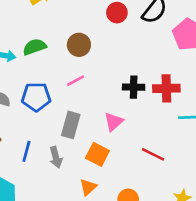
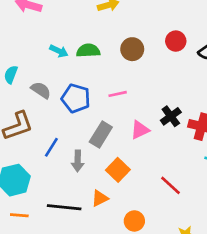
brown circle: (79, 45) -> (132, 49), moved
black cross: (134, 87) -> (171, 116), turned 36
pink triangle: (114, 122) -> (140, 130), moved

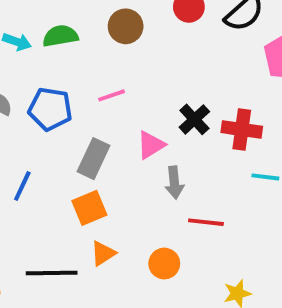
gray arrow: (78, 161) -> (174, 183), moved
orange square: (118, 170) -> (89, 208), moved, turned 30
red line: (171, 185) -> (206, 222), turned -30
orange circle: (134, 221) -> (164, 264), moved

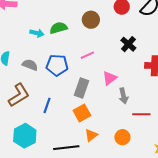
black cross: (194, 119) -> (128, 44), moved

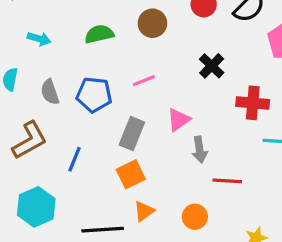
cyan arrow: (37, 33) -> (39, 39), moved
gray semicircle: (30, 65) -> (50, 92), turned -133

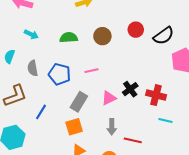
black cross: (212, 66) -> (130, 89), moved
gray arrow: (200, 150) -> (112, 127), moved

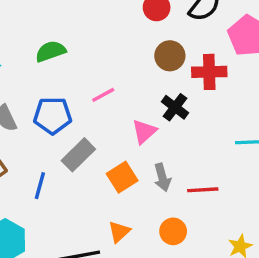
brown circle: (102, 36) -> (170, 56), moved
red cross: (156, 95) -> (209, 72), moved
gray rectangle: (79, 102) -> (78, 155), moved, turned 30
orange square: (74, 127) -> (122, 177), moved

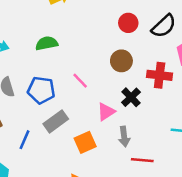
brown circle: (170, 56) -> (121, 61), moved
pink line: (103, 95) -> (80, 81), turned 66
gray arrow: (162, 177) -> (124, 137), moved

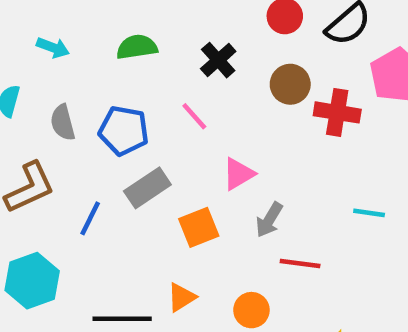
brown circle: (121, 61) -> (290, 84), moved
black cross: (131, 97) -> (218, 60), moved
gray arrow: (124, 137) -> (269, 220), turned 36

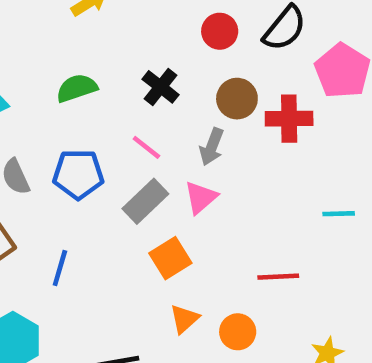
gray rectangle: (147, 188) -> (145, 201), moved
gray arrow: (269, 220) -> (212, 147), moved
orange triangle: (181, 297) -> (184, 319), moved

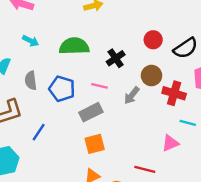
green semicircle: (77, 88) -> (74, 46), size x1.4
pink line: (146, 147) -> (100, 86), turned -42
pink triangle: (201, 197) -> (170, 143), moved
cyan line: (339, 214) -> (188, 123), moved

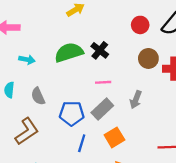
black cross: (116, 58) -> (100, 50), moved
blue pentagon: (62, 89) -> (72, 113), moved
gray arrow: (132, 95) -> (136, 100), moved
blue line: (39, 132) -> (82, 143), moved

